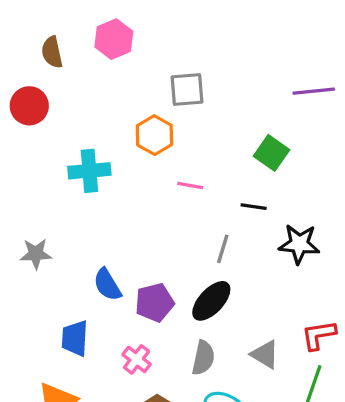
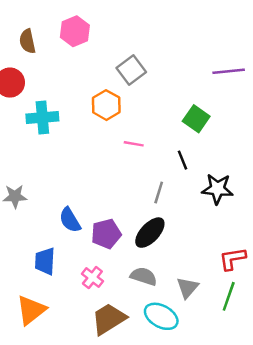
gray square: (187, 90) -> (131, 70), turned -32
cyan cross: (89, 171) -> (42, 118), moved
black line: (254, 207) -> (182, 160), turned 60
gray triangle: (265, 355) -> (187, 288), moved, turned 40
gray semicircle: (203, 358) -> (144, 276), turned -84

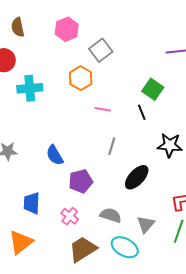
pink hexagon: (75, 31) -> (67, 29), moved
black line: (182, 160) -> (142, 112), moved
gray line: (159, 193) -> (112, 146), moved
blue semicircle: (70, 220) -> (55, 155), moved
black ellipse: (150, 233) -> (137, 177), moved

